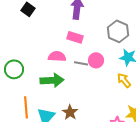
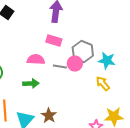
gray hexagon: (118, 31) -> (83, 52), moved
green arrow: (52, 80) -> (31, 84), size x0.7

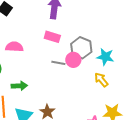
pink semicircle: (36, 60) -> (14, 47), moved
green arrow: (31, 84) -> (19, 86), moved

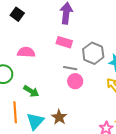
pink circle: (73, 60) -> (75, 81), moved
green arrow: (19, 86) -> (31, 91), turned 35

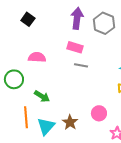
gray hexagon: (93, 53) -> (104, 23), moved
gray line: (70, 68) -> (81, 65), moved
pink circle: (75, 81) -> (99, 113), moved

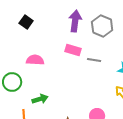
gray line: (81, 65) -> (94, 60), moved
green arrow: (42, 96) -> (40, 99), turned -49

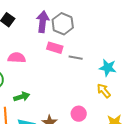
purple arrow: (75, 21) -> (43, 22), moved
gray hexagon: (102, 26) -> (63, 24), moved

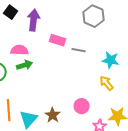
purple arrow: (43, 22) -> (34, 20), moved
gray hexagon: (63, 24) -> (94, 16), moved
green arrow: (22, 97) -> (25, 65), moved

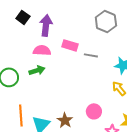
pink semicircle: (20, 50) -> (42, 50), moved

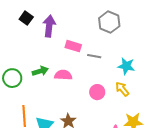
pink semicircle: (42, 50) -> (63, 75), moved
pink circle: (94, 111) -> (97, 92), moved

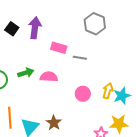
black square: (26, 18) -> (12, 29), moved
cyan star: (126, 66) -> (122, 96), moved, turned -30
yellow arrow: (122, 89) -> (108, 91), turned 56

